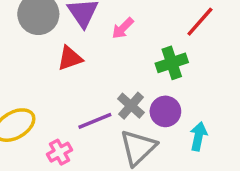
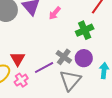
red triangle: (70, 58) -> (18, 59), moved, turned -35
pink cross: (60, 152) -> (21, 80), moved

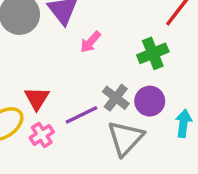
pink arrow: (55, 13) -> (90, 42), moved

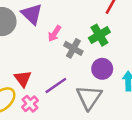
gray cross: (116, 98) -> (73, 48), moved

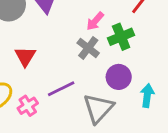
pink arrow: (55, 34) -> (95, 21), moved
red triangle: (23, 79) -> (25, 56), moved

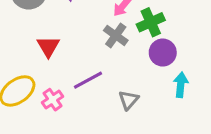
purple circle: (119, 77) -> (163, 53), moved
gray triangle: (98, 108) -> (129, 100), size x0.6

